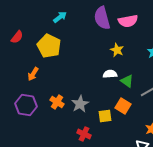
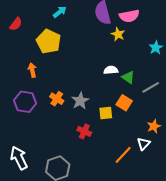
red semicircle: (17, 37) -> (16, 24), moved
yellow star: (117, 50) -> (118, 34), moved
orange arrow: (33, 74) -> (32, 70), turned 136

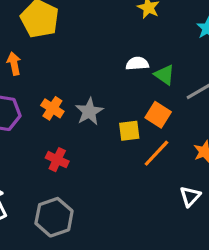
red cross: (84, 131) -> (57, 160), moved
white triangle: (144, 144) -> (190, 196), moved
orange line: (123, 155) -> (156, 153), moved

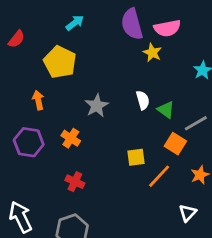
white semicircle: (137, 64) -> (143, 100), turned 78
gray star: (89, 112) -> (97, 106), moved
orange square: (158, 115) -> (175, 144), moved

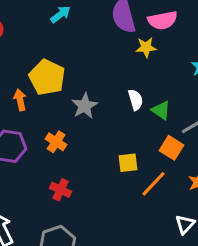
yellow star: (152, 53) -> (146, 47), turned -30
yellow pentagon: (60, 62) -> (47, 77), moved

